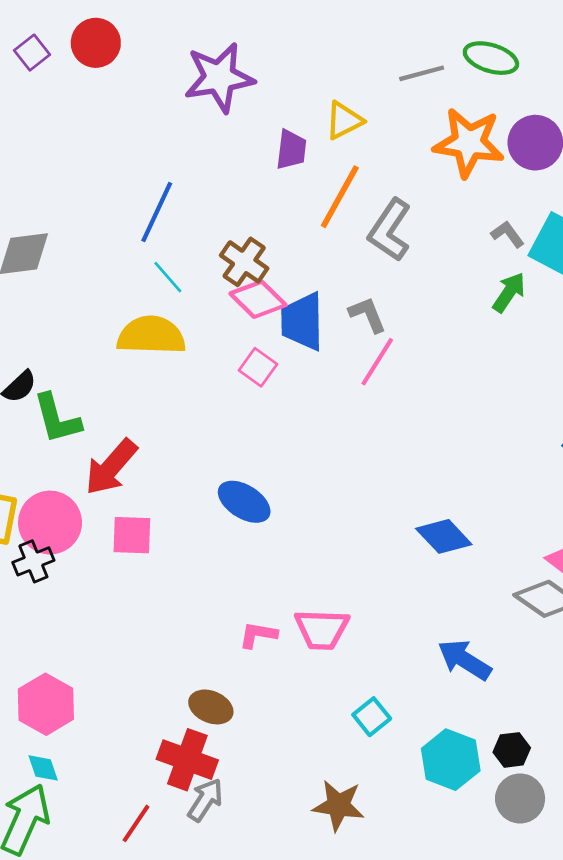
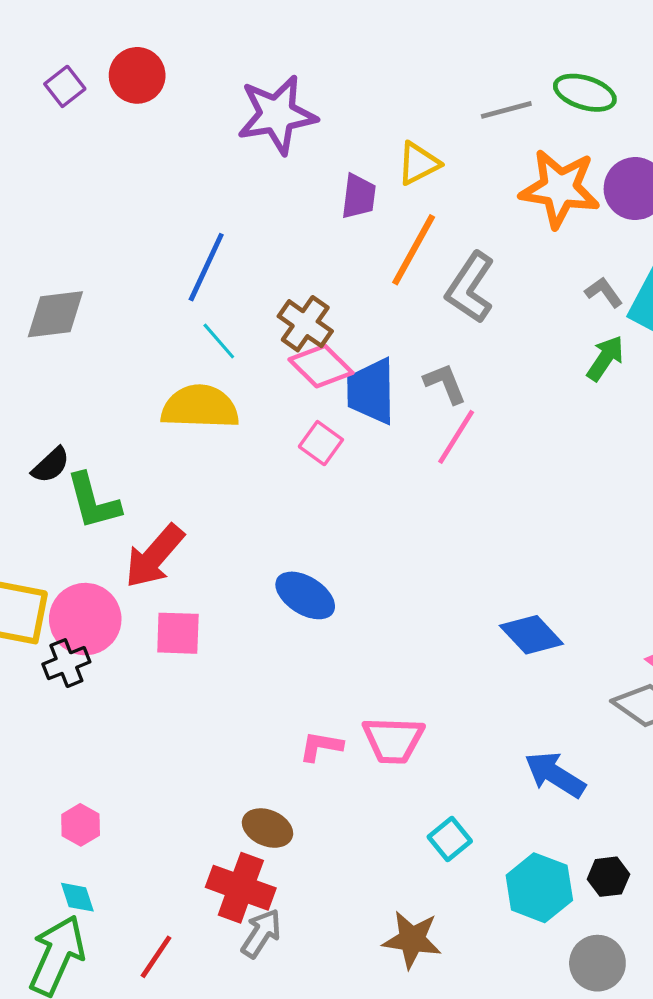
pink hexagon: (46, 704) -> (81, 825), size x0.6
gray circle: (520, 798) -> (597, 963), moved
red line: (136, 823) -> (156, 957), moved

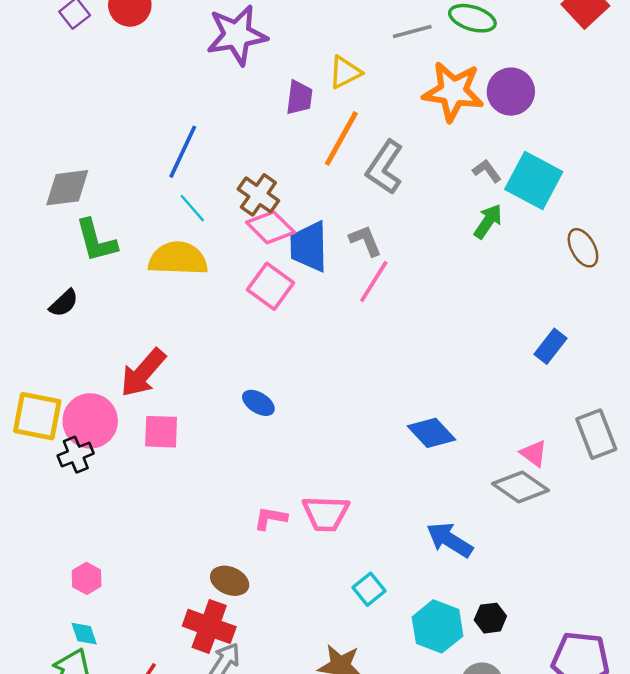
pink square: (321, 443) -> (270, 286), size x1.4
green L-shape: (93, 501) -> (96, 241), moved
blue ellipse: (305, 595) -> (258, 403), size x0.7

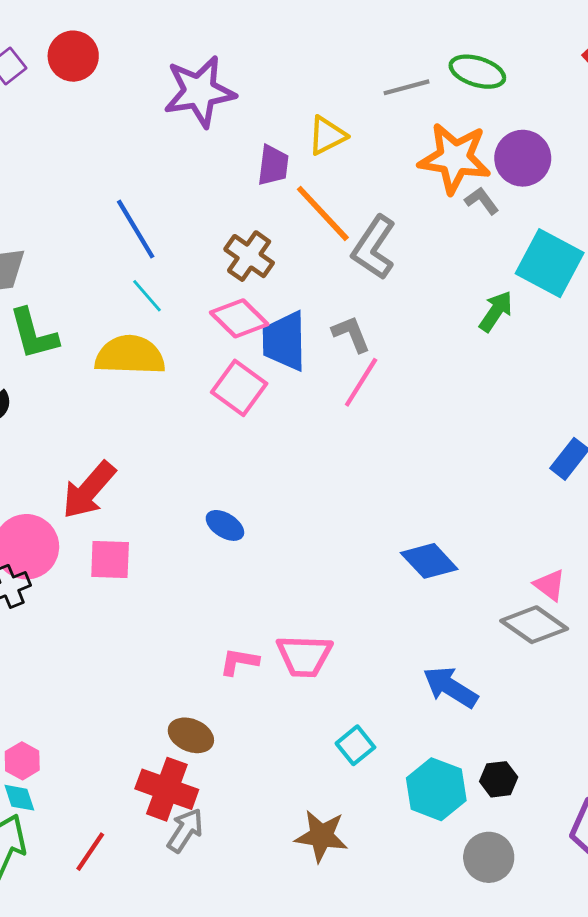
orange line: (341, 138) -> (323, 213), turned -72
blue line: (183, 152) -> (136, 229), turned -56
gray L-shape: (487, 171) -> (482, 201), moved
brown cross: (258, 195) -> (249, 256), moved
pink hexagon: (87, 578) -> (22, 761), moved

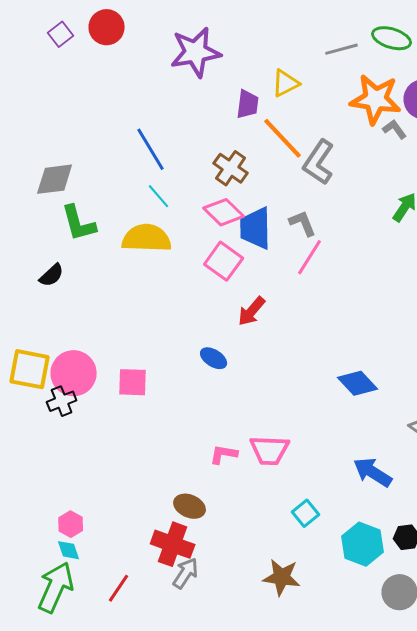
red arrow: (89, 490) -> (252, 311), moved, size x0.7

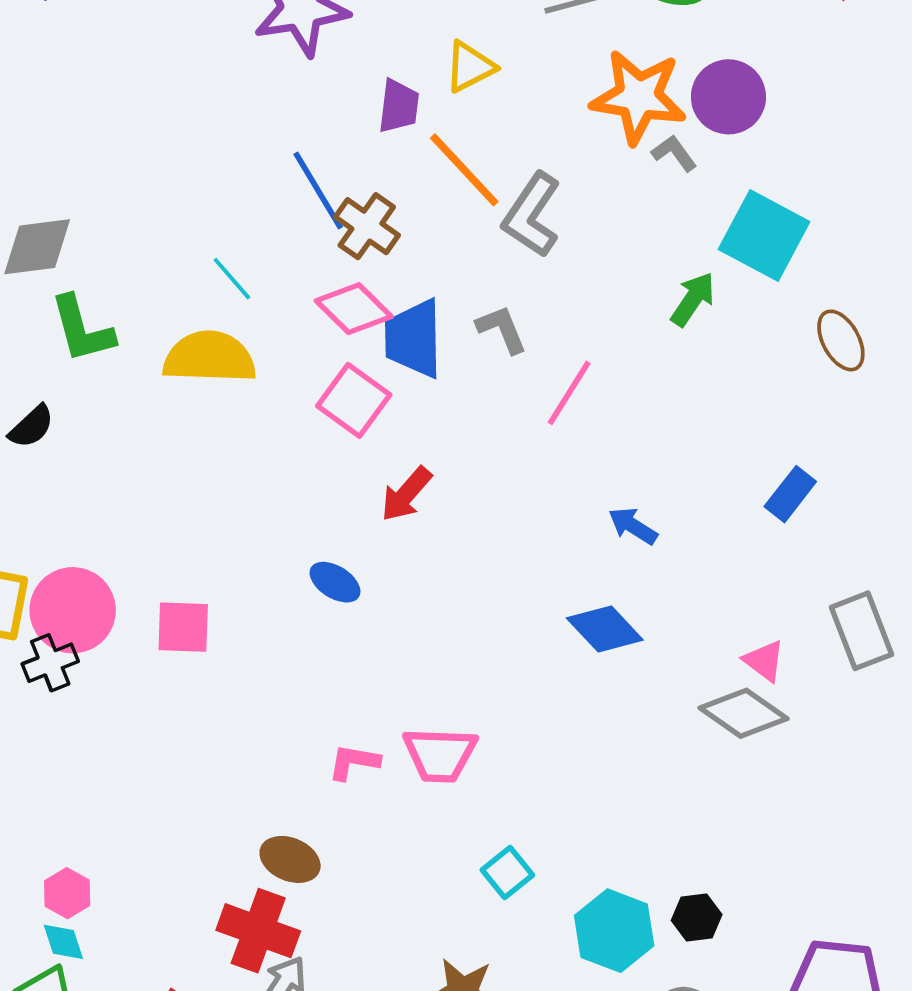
blue line: (151, 149) -> (318, 191), moved
pink line: (310, 257) -> (569, 393), moved
blue arrow: (373, 472) -> (633, 526), moved, size x0.7

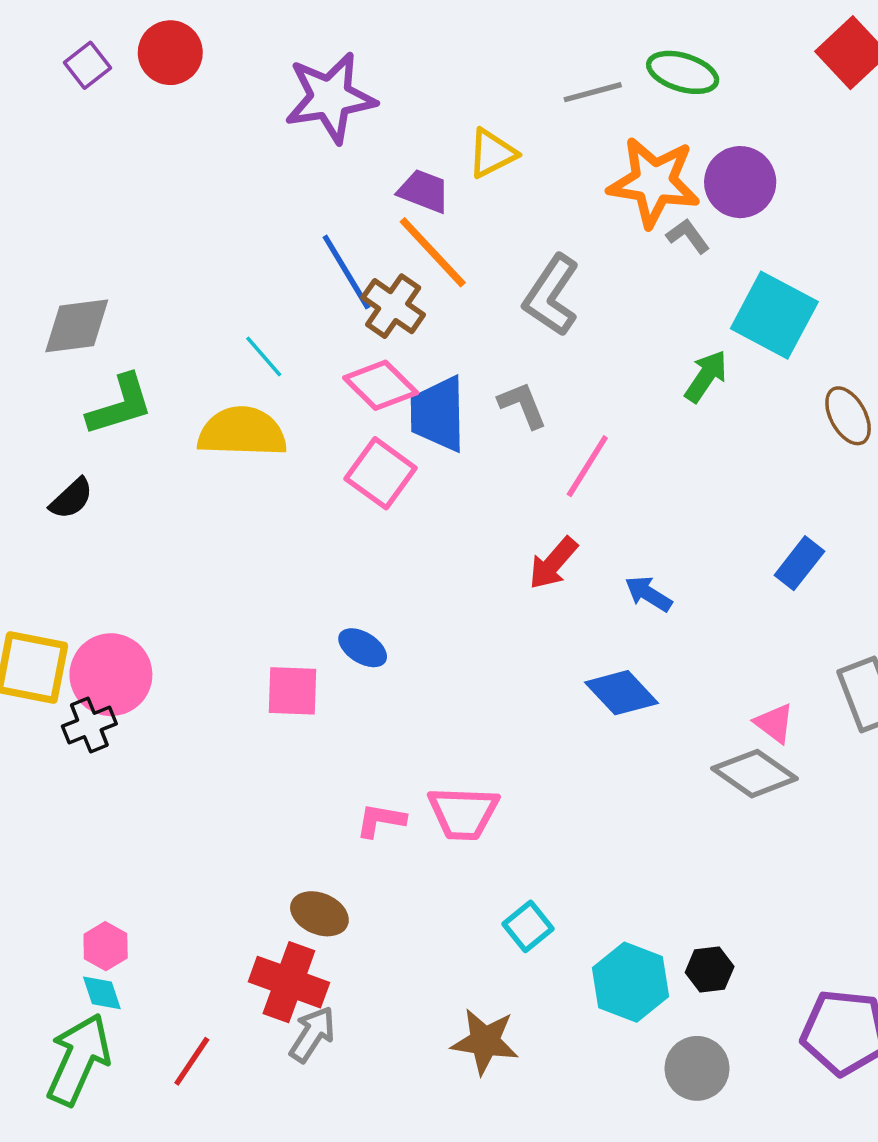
purple trapezoid: (399, 106) -> (424, 191), turned -76
orange line: (464, 170) -> (433, 252), moved
green L-shape: (82, 329) -> (120, 405), turned -92
red arrow: (406, 494) -> (553, 563), moved
pink square: (183, 627) -> (292, 691), moved

